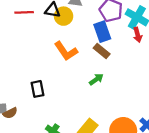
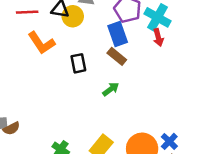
orange L-shape: (66, 51) -> (41, 43), moved
black rectangle: (38, 89) -> (78, 63), moved

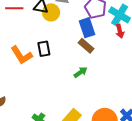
orange L-shape: (41, 43) -> (22, 55), moved
black rectangle: (78, 63) -> (44, 49), moved

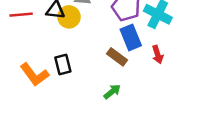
blue rectangle: (87, 28) -> (131, 37), moved
red arrow: (120, 31) -> (158, 55), moved

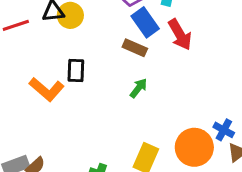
red arrow: (158, 55) -> (180, 35), size x1.5
black rectangle: (63, 64) -> (76, 70), turned 30

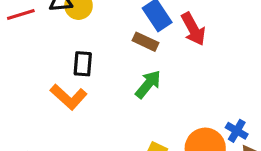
green arrow: (138, 88) -> (148, 84), size x1.4
orange L-shape: (47, 89) -> (69, 97), moved

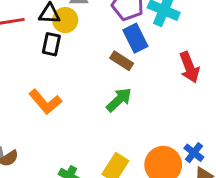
red arrow: (193, 29) -> (189, 67), moved
black rectangle: (83, 64) -> (51, 44), moved

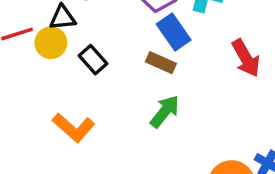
yellow circle: (65, 20) -> (51, 43), moved
black rectangle: (51, 44) -> (93, 60), moved, turned -45

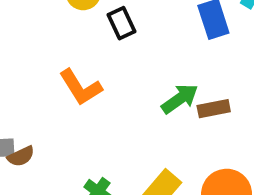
brown rectangle: (161, 63) -> (214, 109), moved, turned -52

